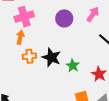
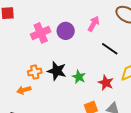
pink cross: (24, 17) -> (41, 33), moved
orange arrow: (20, 37) -> (24, 90), moved, turned -112

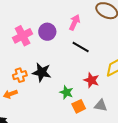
black line: (110, 49) -> (81, 47), moved
green star: (79, 77) -> (66, 92), moved

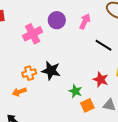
purple circle: (47, 32) -> (57, 20), moved
black line: (81, 47) -> (103, 45), moved

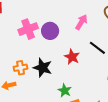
purple circle: (57, 20) -> (50, 31), moved
red star: (101, 80) -> (72, 57), moved

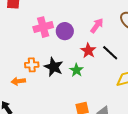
red star: (72, 57) -> (88, 51), moved
green star: (65, 91) -> (76, 70), moved

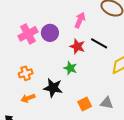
black star: (54, 67) -> (53, 88), moved
orange arrow: (18, 81) -> (28, 98), moved

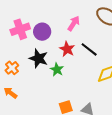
orange cross: (26, 73) -> (12, 68), turned -32
black star: (53, 88) -> (39, 58), moved
orange arrow: (28, 98) -> (10, 93), turned 48

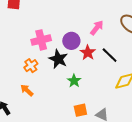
pink cross: (20, 29) -> (41, 40), moved
purple circle: (42, 32) -> (71, 41), moved
green star: (57, 70) -> (74, 81), moved

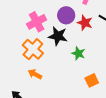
orange cross: (31, 66) -> (33, 49), size x1.5

